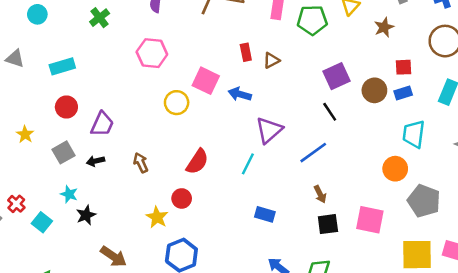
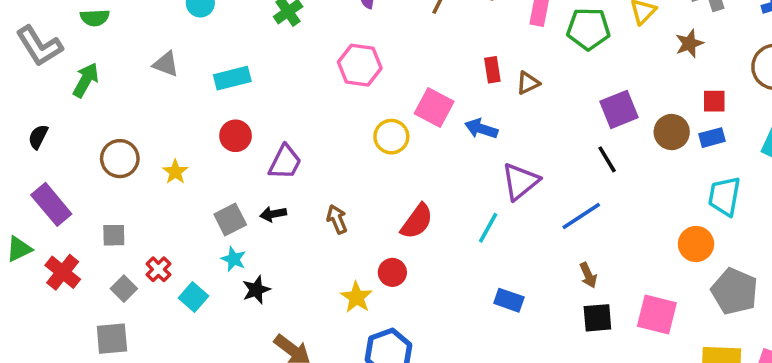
gray square: (63, 152) -> (230, 220), moved

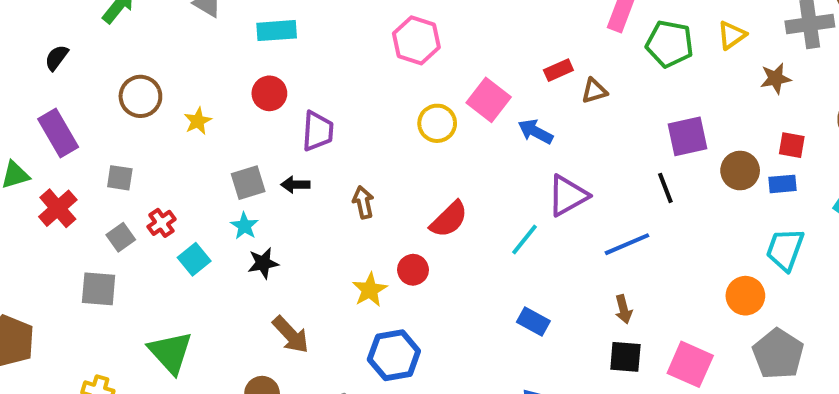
red rectangle: (492, 70) -> (558, 70), turned 65
purple trapezoid: (285, 162) -> (318, 131), turned -33

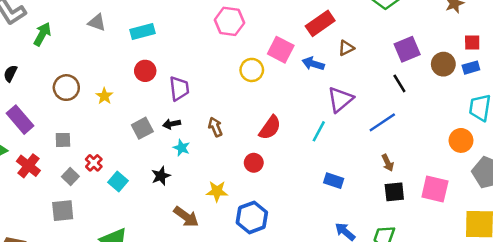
red rectangle: (558, 70) -> (320, 23), size x1.6
brown triangle: (594, 91) -> (346, 48), moved
cyan star: (244, 226) -> (182, 148), moved
yellow star: (370, 290) -> (217, 191), moved, turned -30

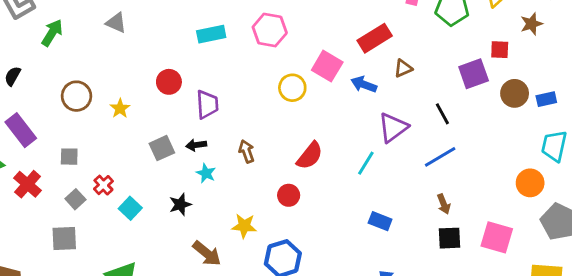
cyan rectangle: (142, 31) -> (211, 34), moved
red square: (472, 43) -> (500, 50), moved
black line: (399, 83) -> (442, 114), moved

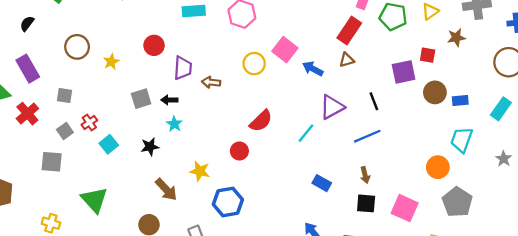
red rectangle: (375, 38) -> (349, 31), moved, turned -32
brown arrow: (247, 151) -> (211, 82), moved, turned -72
blue rectangle: (380, 221) -> (322, 183), moved

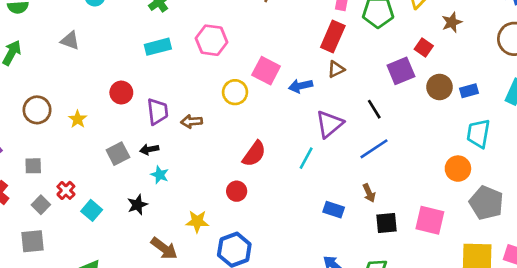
red square: (428, 55) -> (424, 48), turned 35
blue arrow: (313, 69) -> (301, 86), turned -30
brown arrow: (365, 175) -> (369, 193), moved

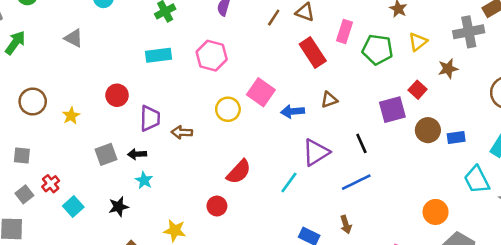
red rectangle: (333, 36) -> (313, 53), moved, turned -64
cyan trapezoid: (478, 134) -> (477, 180), moved, turned -44

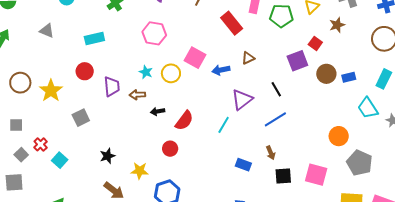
cyan rectangle: (158, 55) -> (94, 38), moved
yellow star: (71, 116) -> (51, 91), size x1.6
black arrow: (137, 154) -> (158, 111), moved
cyan star: (144, 180) -> (146, 72), moved
black star: (119, 207) -> (107, 156), moved

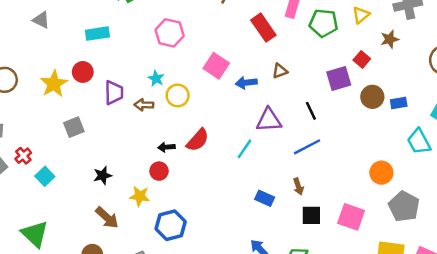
yellow circle: (171, 73) -> (178, 95), moved
yellow star: (51, 91) -> (54, 84), moved
purple triangle: (242, 100) -> (269, 120), turned 30
black arrow: (158, 111) -> (166, 147), moved
red circle: (170, 149) -> (159, 171), moved

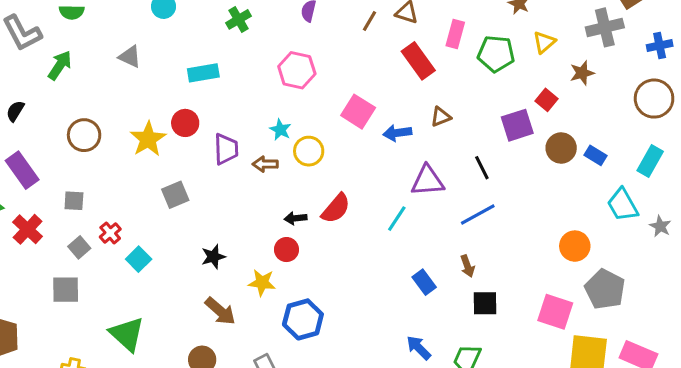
blue rectangle: (399, 103) -> (595, 155), turned 42
blue rectangle: (265, 198) -> (424, 282), turned 30
pink square: (351, 217) -> (555, 312), moved

